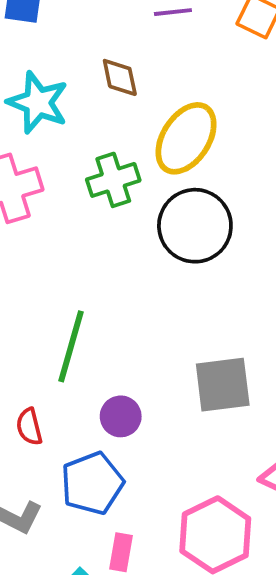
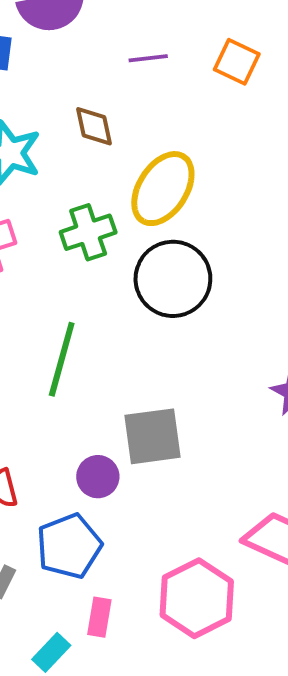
green line: (71, 346) -> (62, 359), moved
gray square: (223, 385) -> (153, 436), moved

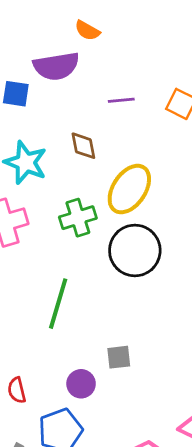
gray square: (153, 436) -> (119, 357), size x0.6

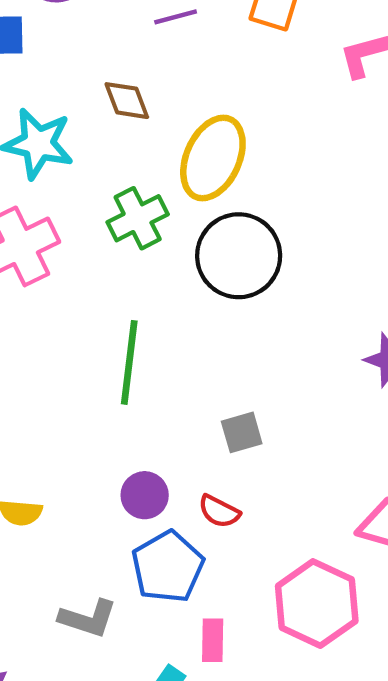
purple circle: (81, 384) -> (145, 495), moved
red semicircle: (17, 390) -> (219, 511), moved, turned -40

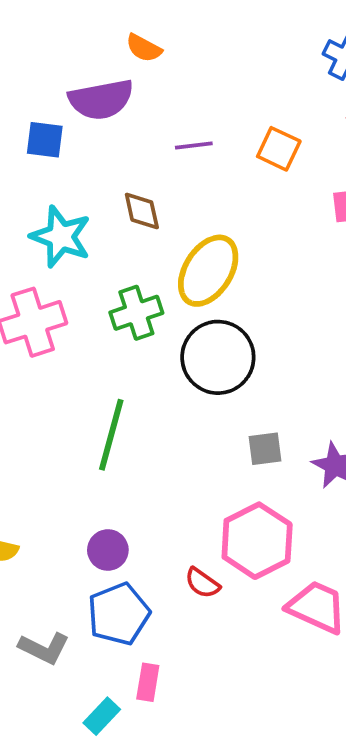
gray square: (242, 432) -> (265, 449), moved
red semicircle: (219, 511) -> (202, 583), moved
pink hexagon: (317, 603) -> (257, 541), moved

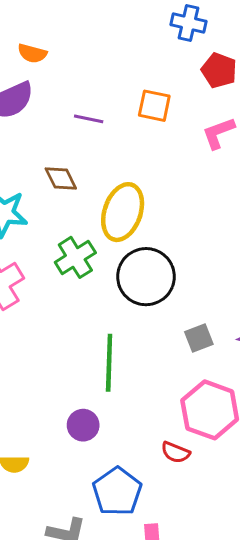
purple line: (194, 146) -> (89, 119), turned 32
green line: (111, 435) -> (109, 363), moved
purple circle: (108, 550) -> (83, 425), moved

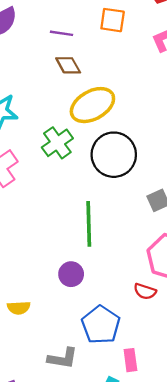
brown diamond: (61, 179) -> (68, 65), moved
yellow ellipse: (123, 212) -> (92, 105), turned 45

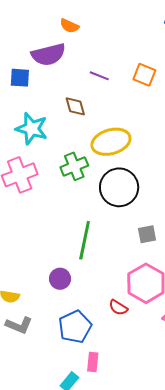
brown diamond: (68, 65) -> (75, 106), moved
gray L-shape: (63, 358) -> (19, 325), moved

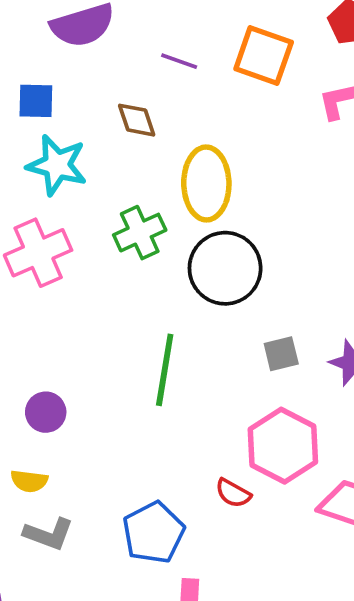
orange square: (144, 75) -> (264, 56), size x1.4
blue square: (20, 78) -> (36, 101), moved
yellow ellipse: (111, 142) -> (206, 183), turned -72
purple circle: (60, 279) -> (46, 412), moved

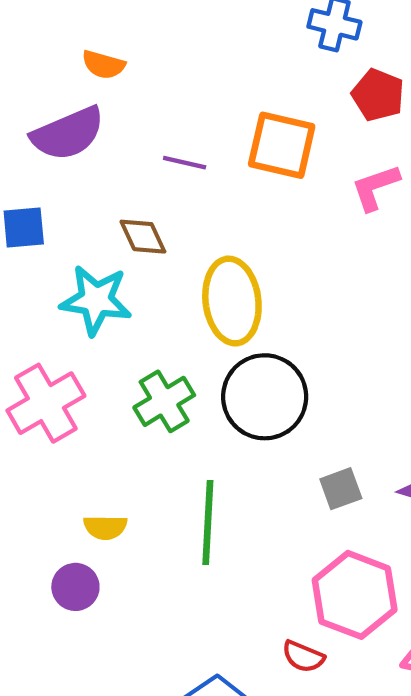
cyan star: (57, 165) -> (96, 300), moved
green cross: (140, 233) -> (164, 401), moved
yellow semicircle: (29, 481) -> (105, 527), moved

